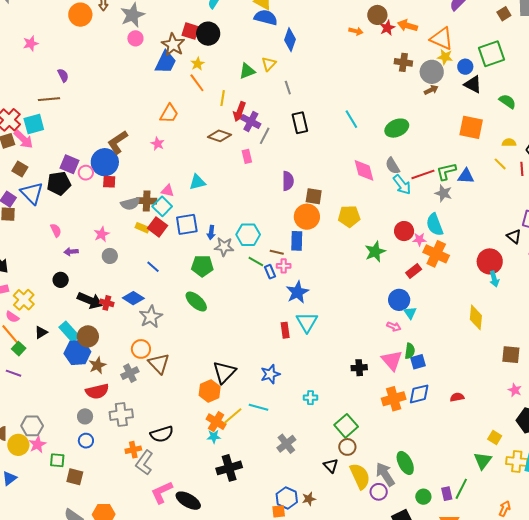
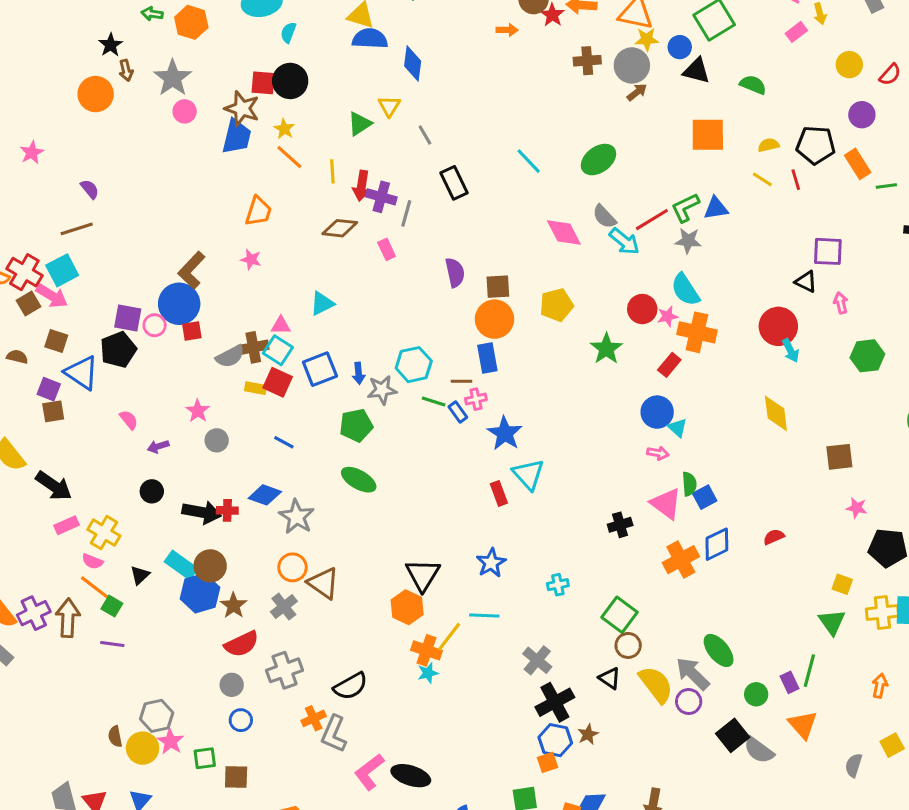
black cross: (229, 468) -> (555, 702), moved

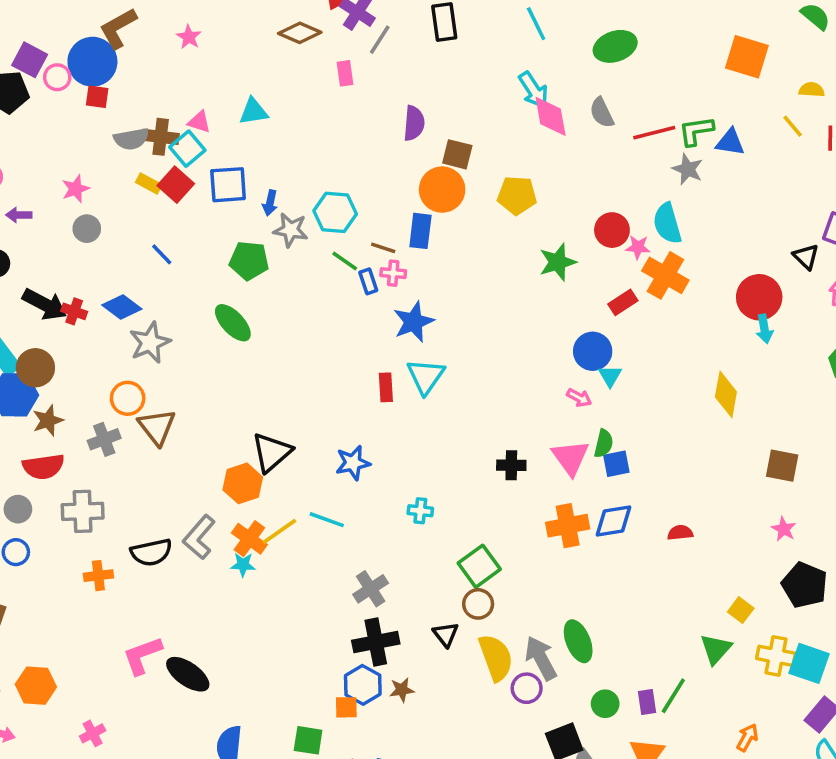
cyan arrow: (624, 241) -> (534, 90), moved
gray L-shape: (334, 734) -> (199, 537), moved

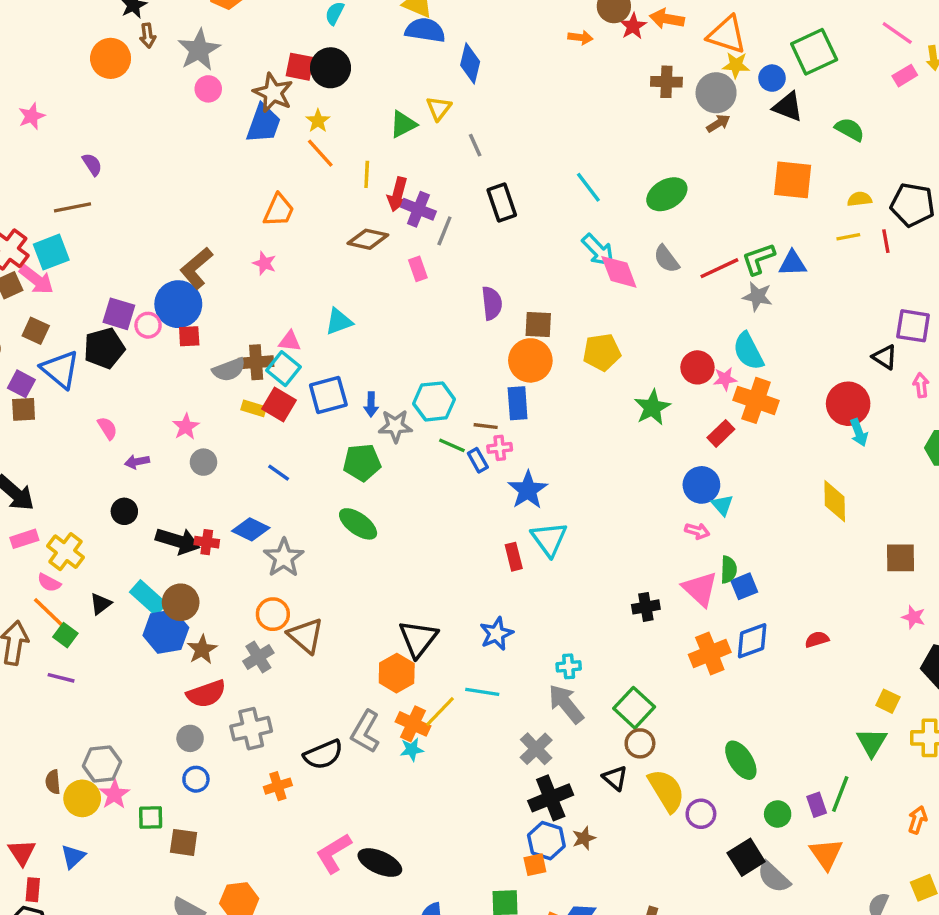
yellow line: (793, 126) -> (848, 237), turned -50
gray arrow: (541, 658) -> (566, 704), moved

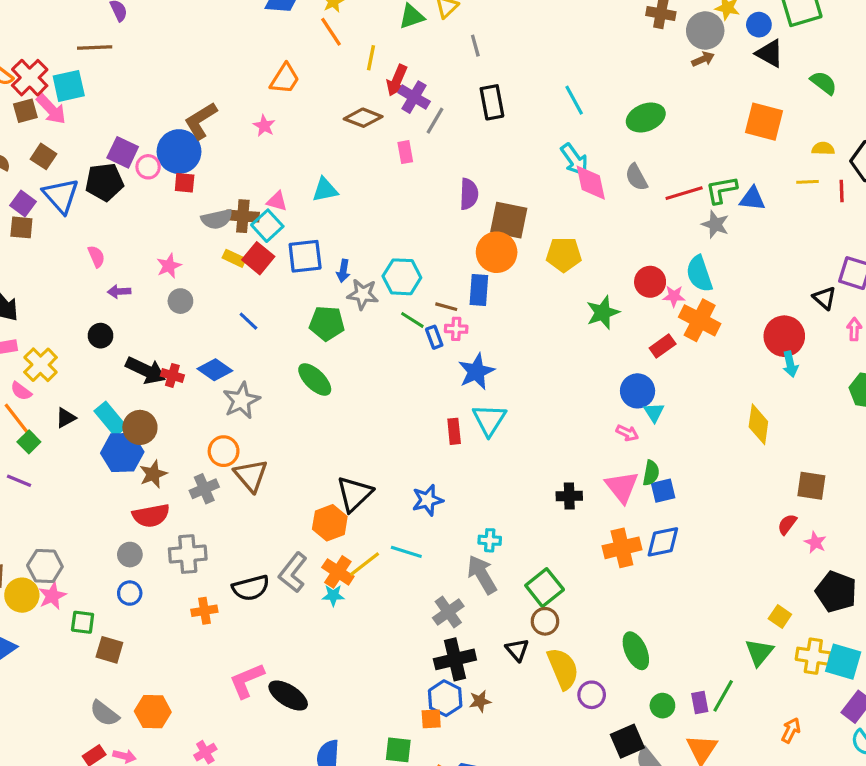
brown square: (538, 324) -> (509, 220), size x1.4
red semicircle: (817, 639) -> (787, 524), moved, turned -45

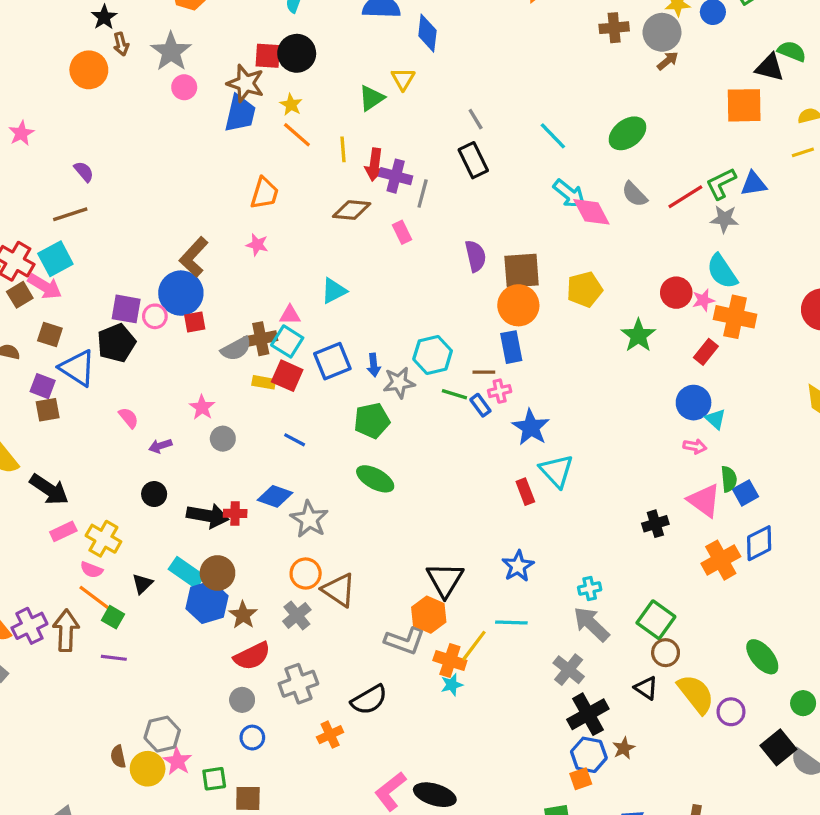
gray line: (475, 46) -> (476, 119), moved
black triangle: (770, 53) -> (770, 67), moved
gray L-shape: (293, 573) -> (405, 641), moved, turned -93

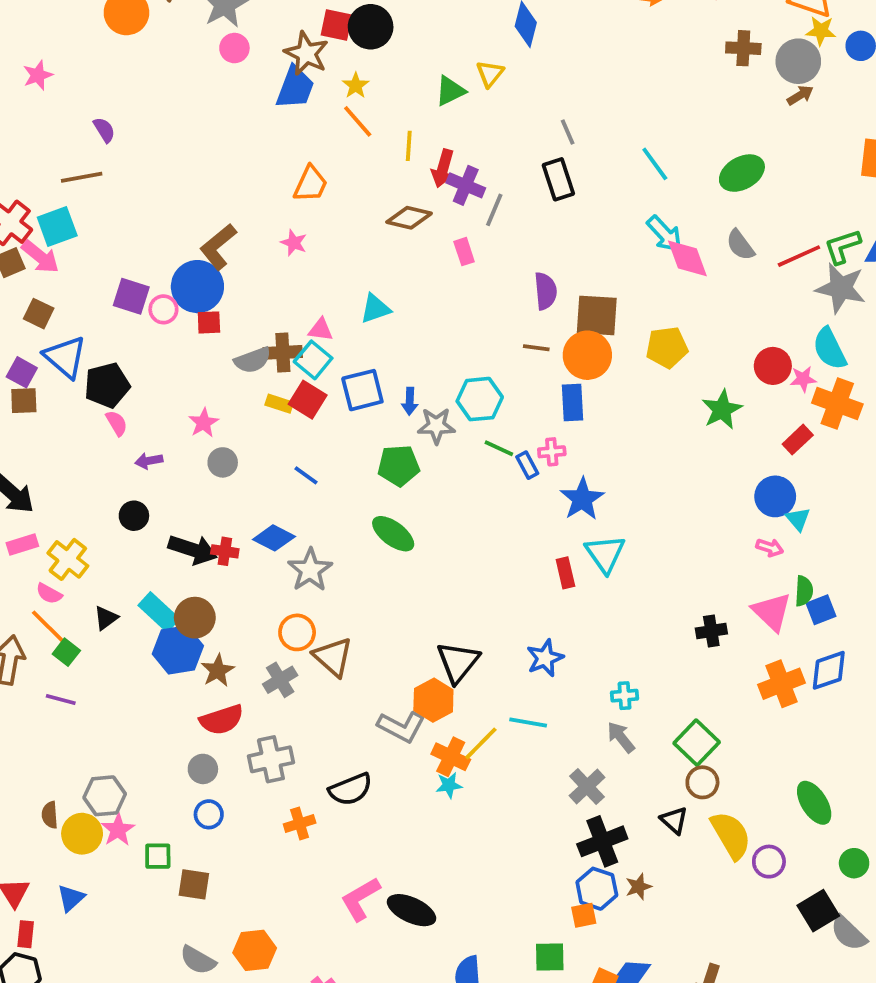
gray star: (724, 219) -> (841, 288), size x1.5
black pentagon: (116, 343) -> (107, 385), moved
brown line: (484, 372) -> (536, 348), moved
gray arrow: (591, 624) -> (621, 737), size x0.7

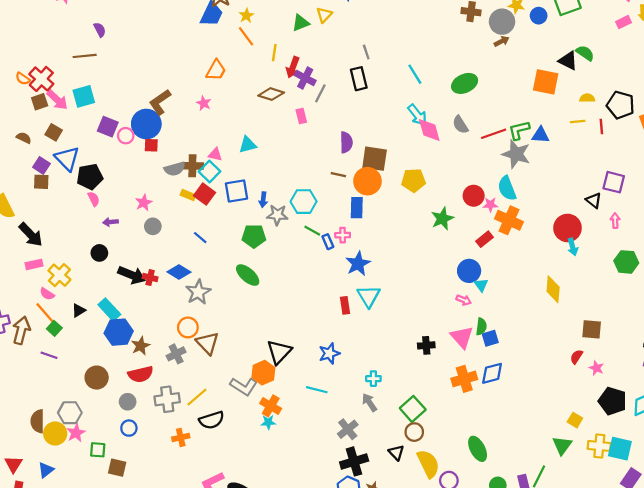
cyan square: (57, 227) -> (84, 96), moved
brown circle: (195, 618) -> (97, 378), moved
yellow line: (481, 743) -> (197, 397), moved
brown semicircle: (50, 815) -> (37, 421), size x1.5

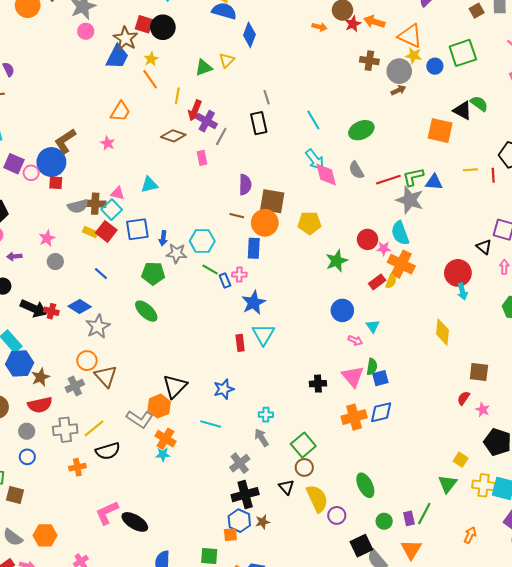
yellow semicircle: (587, 98) -> (391, 281), moved, turned 112
blue circle: (469, 271) -> (342, 310), moved

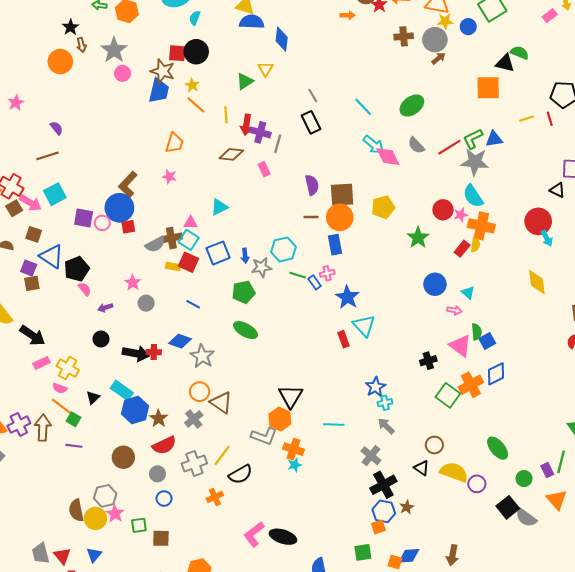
blue star: (224, 389) -> (375, 387), moved
green square: (303, 445) -> (448, 395), moved
yellow semicircle: (317, 499) -> (454, 472), turned -32

